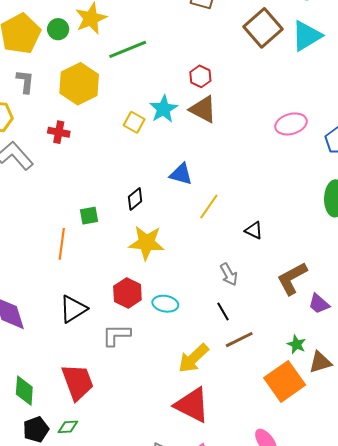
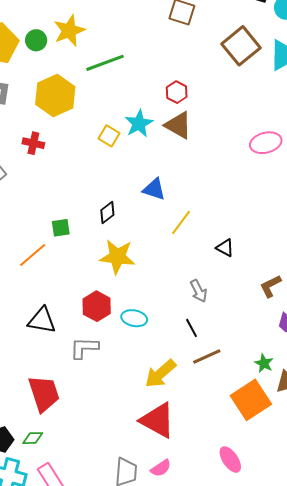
orange line: (62, 244) -> (33, 255), turned 40
brown L-shape: (292, 278) -> (270, 286), moved, size x0.7
black triangle: (73, 309) -> (42, 320), turned 40

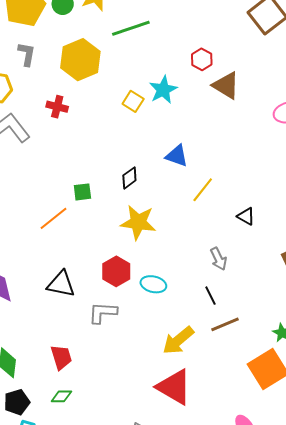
brown triangle: (178, 125) -> (226, 86), moved
red trapezoid: (44, 394) -> (61, 357), size x0.7
green diamond: (33, 438) -> (61, 396), moved

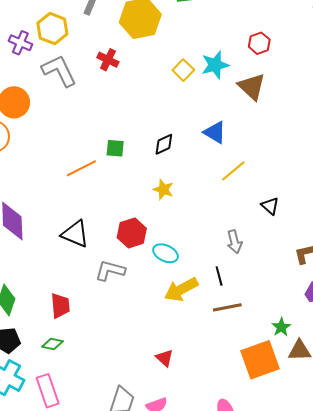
brown triangle: (226, 86) -> (252, 87), moved
yellow star: (138, 222) -> (163, 190), size x0.6
yellow arrow: (178, 340) -> (181, 289), moved
red triangle: (174, 387) -> (165, 358), size x0.5

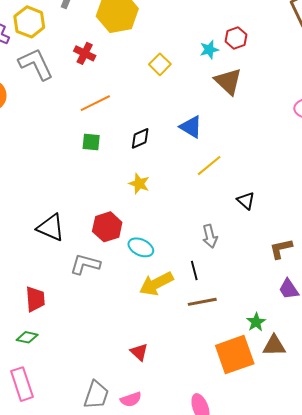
cyan star: (215, 65) -> (209, 50), moved, size x0.7
orange line: (81, 168) -> (95, 103), moved

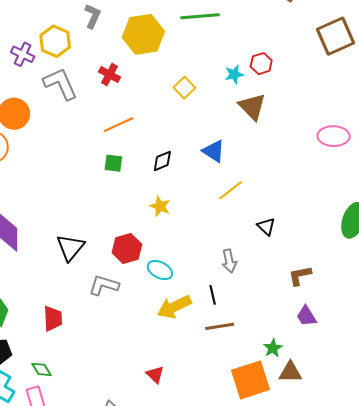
black triangle: (51, 227) -> (70, 247), turned 44
green diamond: (27, 337) -> (41, 369), moved, turned 45

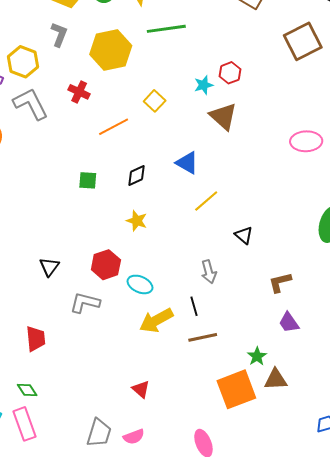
orange line: (119, 125) -> (114, 127), moved
black triangle: (70, 247) -> (49, 267), size x0.7

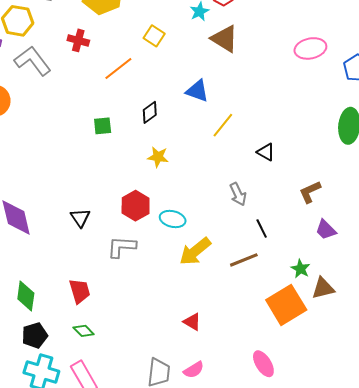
black line: (194, 306) -> (262, 229), moved
green diamond: (27, 390) -> (84, 331), moved

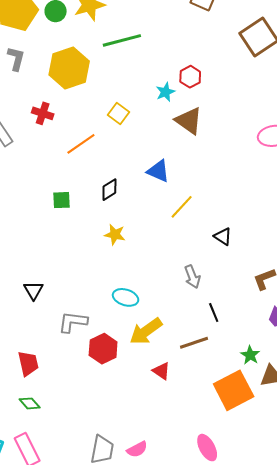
red hexagon: (136, 206) -> (103, 349), moved
red triangle: (192, 322) -> (161, 371), moved

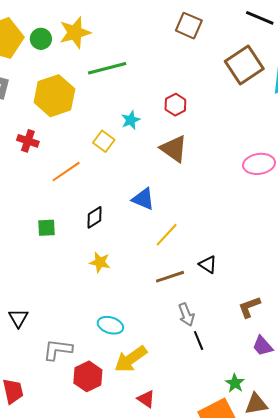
cyan star: (165, 92) -> (131, 120), moved
gray arrow: (192, 277) -> (186, 315), moved
brown line: (194, 343) -> (170, 277), moved

